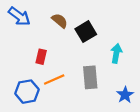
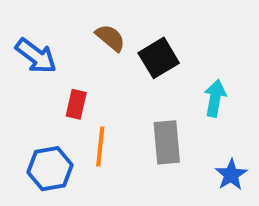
blue arrow: (19, 16) -> (36, 56), moved
orange line: (54, 80) -> (100, 146), turned -60

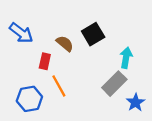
brown semicircle: (110, 38) -> (65, 44), moved
gray rectangle: (167, 142) -> (114, 84), moved, turned 50
orange line: (100, 146) -> (59, 86), turned -35

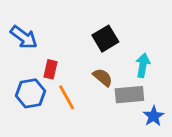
brown semicircle: (65, 44) -> (103, 77), moved
gray rectangle: (114, 84) -> (129, 95), turned 40
blue hexagon: (29, 99) -> (31, 93), moved

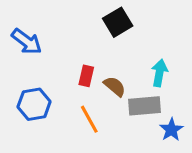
black square: (105, 39) -> (118, 22), moved
red rectangle: (51, 69) -> (86, 76), moved
orange line: (67, 97) -> (89, 119), moved

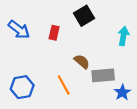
cyan arrow: (159, 73) -> (123, 36), moved
red rectangle: (86, 76) -> (54, 33), moved
blue hexagon: (34, 104) -> (22, 87), moved

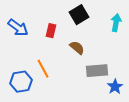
cyan arrow: (123, 36) -> (116, 23), moved
brown semicircle: (82, 62) -> (77, 48), moved
orange line: (64, 85) -> (43, 69), moved

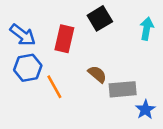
red rectangle: (51, 31) -> (64, 39), size x1.5
brown semicircle: (77, 48) -> (97, 74), moved
blue hexagon: (21, 82) -> (28, 68), moved

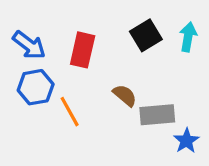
black square: (100, 18) -> (146, 35), moved

